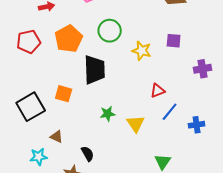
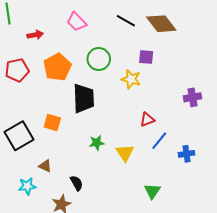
purple square: (174, 41) -> (146, 57), moved

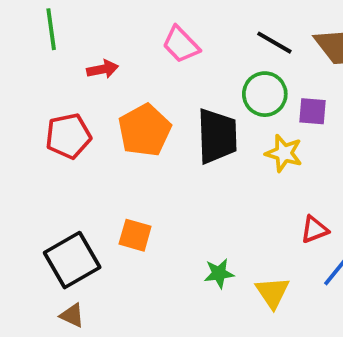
green circle: (99, 59) -> (265, 94), moved
black trapezoid: (84, 98) -> (217, 136), moved
brown triangle: (45, 166) -> (72, 315), moved

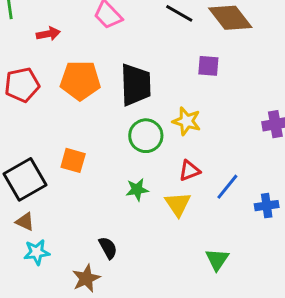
green circle: (265, 94) -> (146, 136), moved
orange pentagon: (145, 130) -> (80, 80), turned 30
yellow star: (284, 153) -> (187, 121), moved
red triangle: (314, 230) -> (189, 171), moved

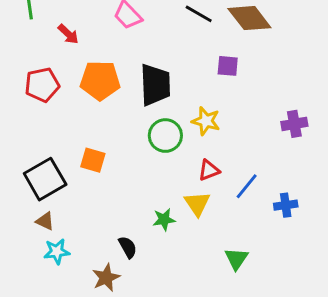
red arrow: (48, 34) -> (68, 34), turned 55
green star: (137, 190) -> (164, 220), moved

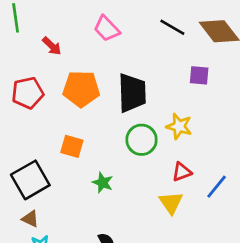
orange square: (93, 160) -> (72, 146), moved
green star: (164, 220) -> (103, 183), moved, turned 30

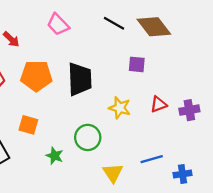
green circle: (142, 140) -> (88, 137), moved
red triangle: (182, 172) -> (159, 104), moved
blue line: (217, 187) -> (152, 159), turned 35

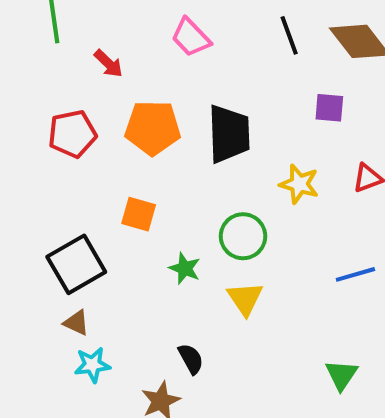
black line: (114, 23) -> (289, 35), turned 40
yellow triangle: (113, 173) -> (245, 299), moved

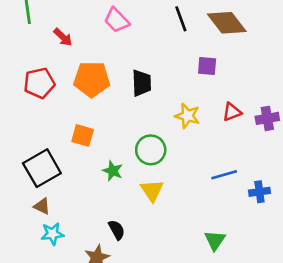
black trapezoid: (229, 134) -> (142, 83), size x0.7

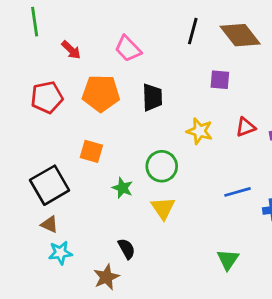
black line: (181, 19) -> (193, 31), turned 35
pink trapezoid: (117, 20) -> (128, 49), moved

